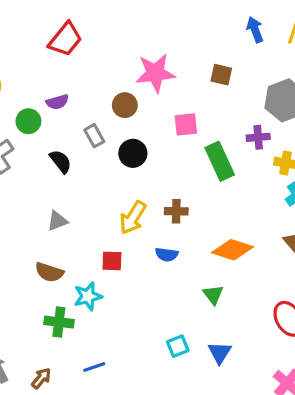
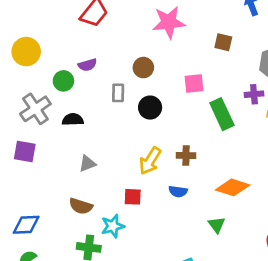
pink star: (155, 73) -> (169, 22), moved
gray rectangle: (94, 136) -> (118, 93), turned 30
black semicircle: (61, 161) -> (73, 120), moved, turned -54

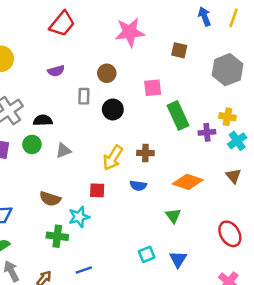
green circle: (63, 81) -> (32, 144), moved
purple cross: (254, 94) -> (207, 132), moved
gray triangle: (87, 163) -> (63, 151), moved

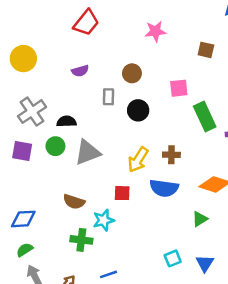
pink star: (130, 32) -> (155, 31), size x0.7
gray triangle: (63, 151) -> (88, 152), size x1.6
blue semicircle: (138, 186) -> (164, 188), size x1.6
green triangle: (173, 216) -> (200, 219), turned 35

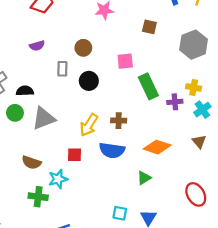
cyan square: (173, 258) -> (120, 213), turned 32

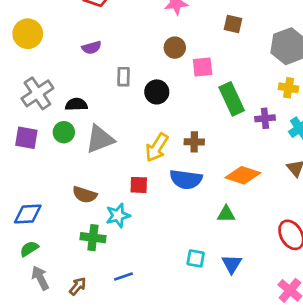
brown circle: (83, 48) -> (175, 48), moved
yellow cross: (194, 88) -> (289, 88), moved
green triangle: (144, 178) -> (226, 214), turned 32

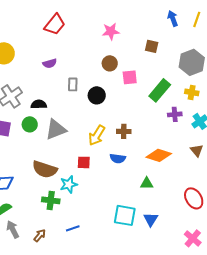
green rectangle: (232, 99) -> (160, 90), moved, turned 65
blue semicircle: (186, 179) -> (118, 158), size x0.7
brown semicircle: (85, 195) -> (45, 169), size x1.4
cyan square: (196, 258) -> (125, 215), size x1.6

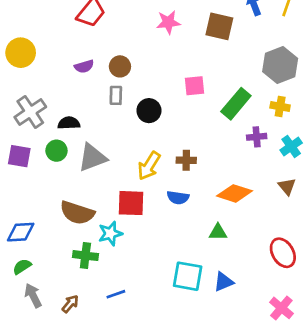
brown square: (152, 46) -> (219, 26), moved, size x1.5
brown circle: (110, 63) -> (120, 66), moved
red square: (84, 162) -> (131, 203), size x1.5
blue triangle: (151, 219) -> (223, 282), turned 35

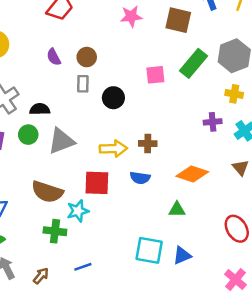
purple semicircle: (84, 66) -> (54, 57), turned 78
green rectangle: (236, 104) -> (194, 63), moved
yellow arrow: (149, 166) -> (113, 149), turned -124

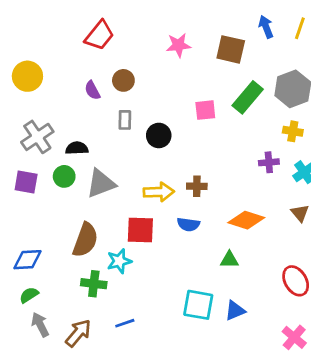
brown circle: (87, 57) -> (123, 80), moved
brown semicircle: (47, 192) -> (85, 240), turned -88
brown arrow: (41, 276) -> (78, 333), size x1.5

